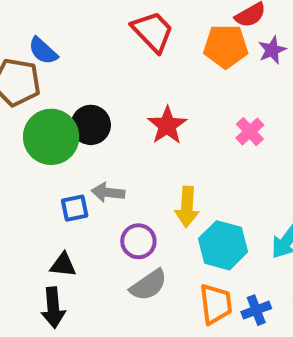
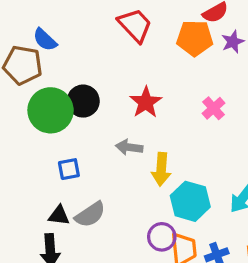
gray arrow: (108, 192) -> (129, 147), moved
purple circle: (138, 241) -> (162, 237), moved
gray semicircle: (149, 285) -> (90, 214), moved

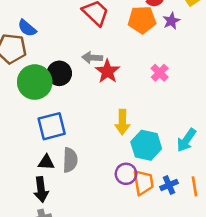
gray arrow: (129, 147) -> (92, 58), moved
blue square: (69, 169) -> (52, 126), size x1.6
gray semicircle: (90, 214) -> (70, 160), turned -50

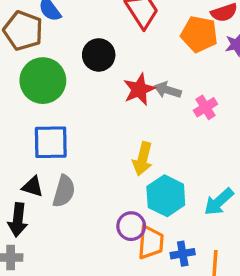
gray arrow: (92, 58) -> (168, 90), moved
black circle: (59, 73) -> (99, 55), moved

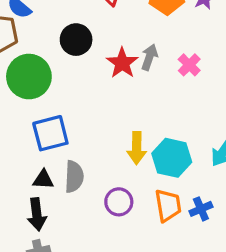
gray arrow: (168, 90) -> (149, 57), turned 105
yellow arrow: (143, 159) -> (137, 148), moved
purple circle: (131, 226) -> (119, 202), moved

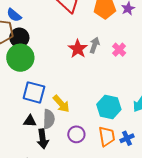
black circle: (76, 40) -> (19, 38), moved
blue square: (50, 133) -> (34, 92), turned 30
yellow arrow: (137, 148) -> (61, 104), moved, turned -42
black arrow: (37, 214) -> (43, 139), moved

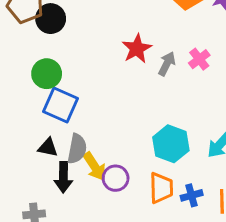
gray arrow: (94, 45) -> (167, 64), moved
green circle: (20, 58) -> (47, 74), moved, size x0.7
yellow arrow: (61, 104) -> (95, 166), moved

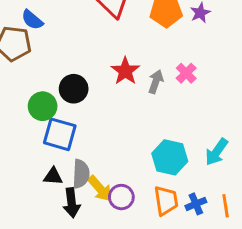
black circle: (51, 19) -> (74, 89), moved

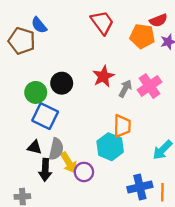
pink cross: (186, 73) -> (150, 86), size x1.5
cyan hexagon: (170, 157) -> (110, 147), moved
orange trapezoid: (166, 201) -> (122, 126), moved
blue cross: (196, 204) -> (140, 187), size x1.5

